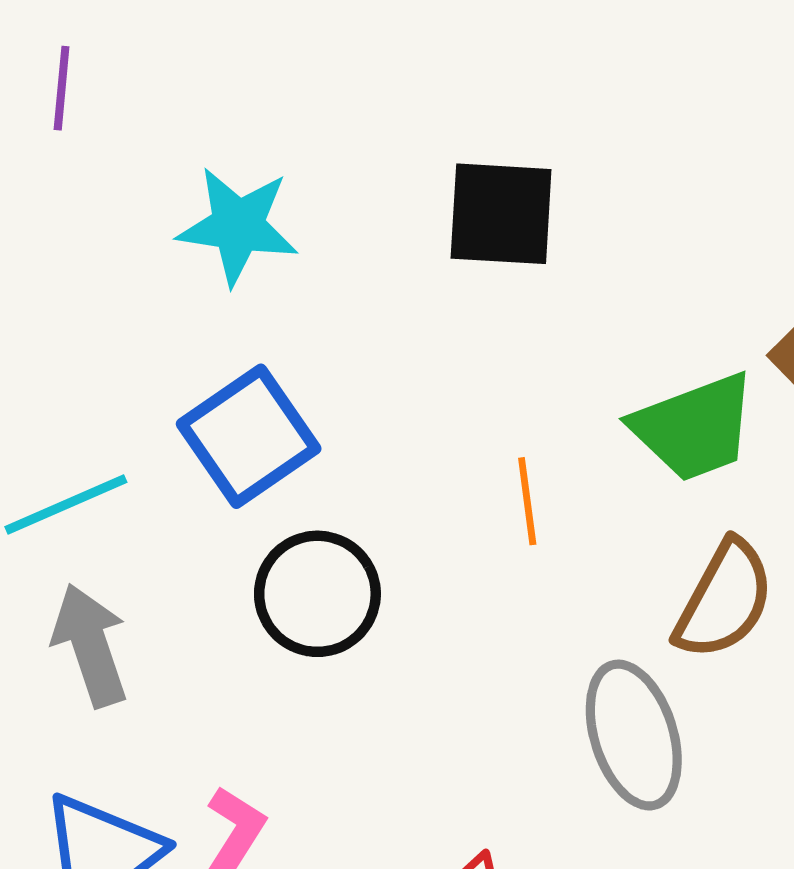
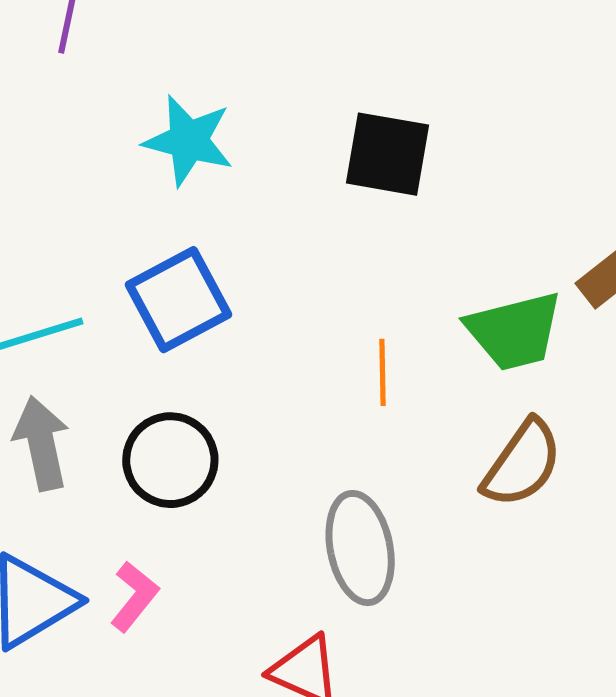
black circle: (317, 594) -> (170, 460), moved
gray ellipse: (634, 735) -> (360, 548), moved

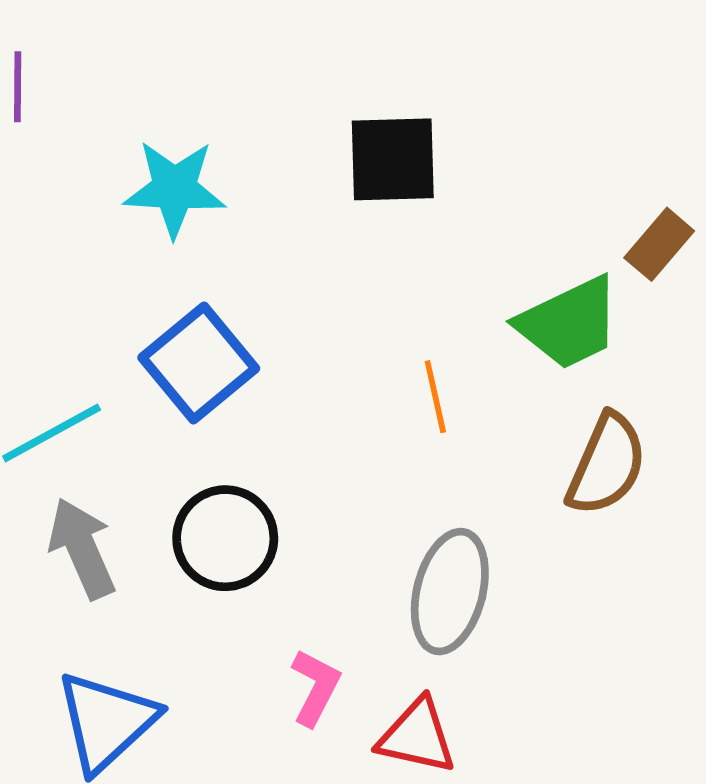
gray ellipse: (360, 548) -> (450, 592), turned 37
pink L-shape: (134, 596) -> (315, 687), moved

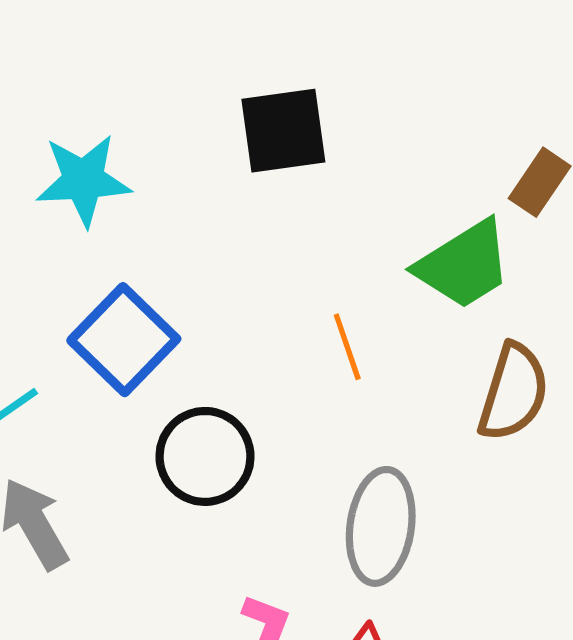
black circle: (225, 538) -> (205, 456), moved

